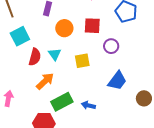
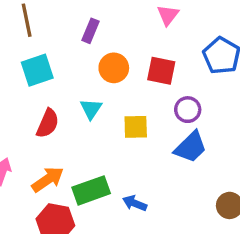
red semicircle: (35, 57) -> (48, 123), moved
orange arrow: (45, 81) -> (48, 179), moved
blue trapezoid: (117, 81) -> (191, 147), moved

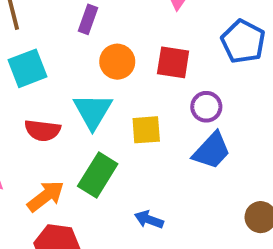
cyan triangle: (91, 109) -> (93, 111), size x1.5
red semicircle: (48, 123) -> (43, 130), turned 76
green rectangle: (91, 190) -> (98, 175), moved, turned -36

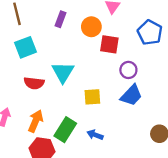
orange circle: (117, 62) -> (91, 27), moved
yellow square: (146, 130) -> (92, 97), moved
green rectangle: (98, 175) -> (65, 130), moved
orange arrow: (46, 196) -> (36, 121), turned -30

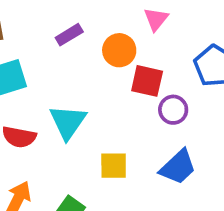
purple rectangle: (60, 19) -> (69, 35), turned 35
purple circle: (128, 70) -> (173, 110), moved

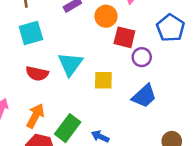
yellow square: (114, 166) -> (103, 80), moved

